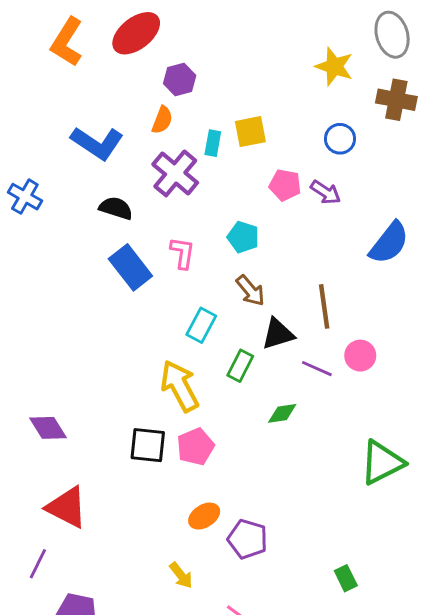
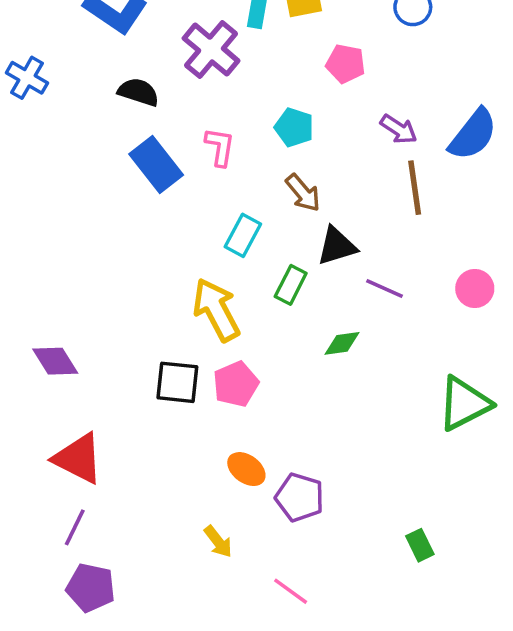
purple arrow: (326, 192) -> (399, 129), moved
brown line: (324, 306) -> (415, 188), moved
pink circle: (360, 356) -> (475, 288), moved
orange ellipse: (204, 516) -> (246, 469), turned 68
purple line: (38, 564) -> (75, 527), moved

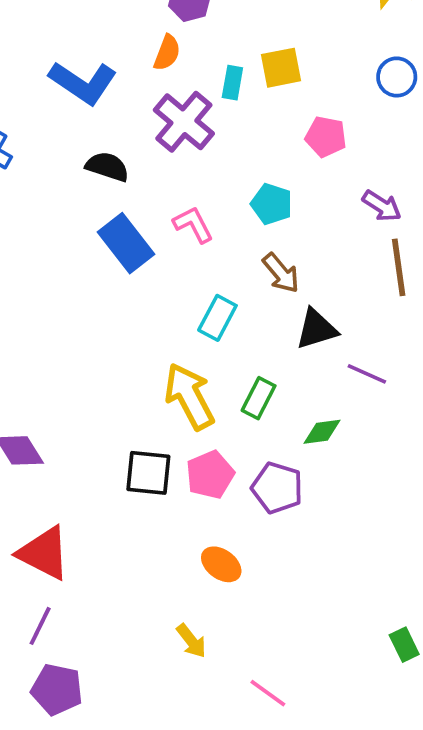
pink L-shape: (220, 147) -> (193, 224), turned -36
green rectangle: (291, 285) -> (259, 398), moved
purple pentagon: (300, 497) -> (277, 488), moved

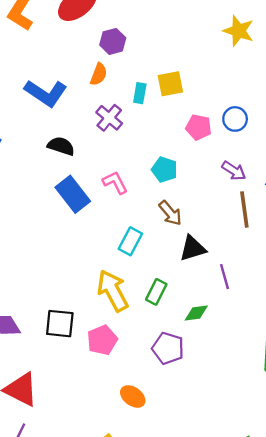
blue circle: (397, 77) -> (235, 119), moved
purple cross: (184, 122) -> (109, 118), size x0.7
purple line: (367, 374) -> (224, 277), turned 50
black square: (148, 473) -> (60, 324), moved
pink pentagon: (210, 475) -> (102, 340), moved

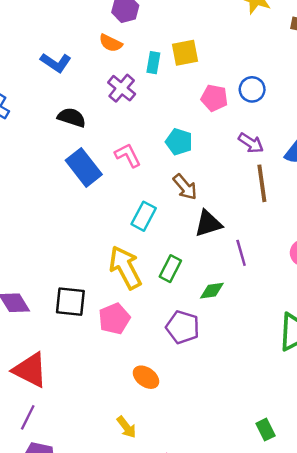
orange semicircle: (99, 74) -> (111, 43), turned 95
blue L-shape: (46, 93) -> (56, 63), size x0.7

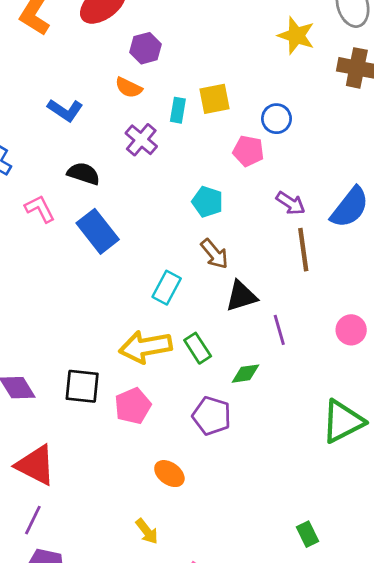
blue circle: (252, 89) -> (276, 119), moved
pink L-shape: (128, 155) -> (40, 209), moved
yellow arrow: (125, 267) -> (145, 347), turned -72
green rectangle: (170, 269) -> (198, 348), turned -60

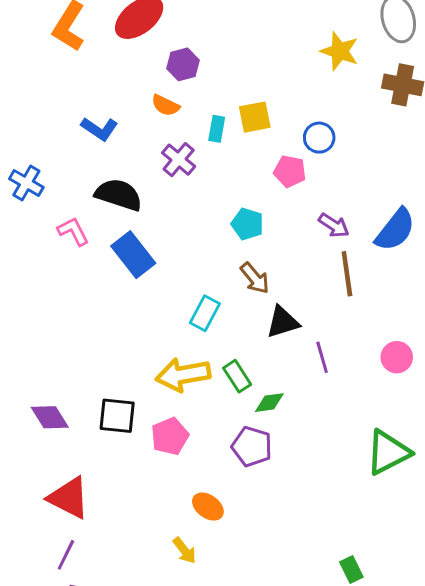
black semicircle: (84, 174) -> (119, 195), size x1.4
green diamond: (245, 374) -> (269, 403), moved
yellow arrow: (147, 531) -> (184, 550), moved

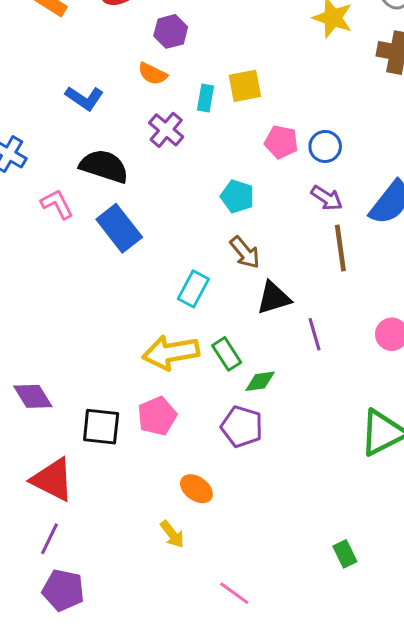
blue circle: (319, 138) -> (325, 146), moved
black square: (117, 416) -> (101, 427), moved

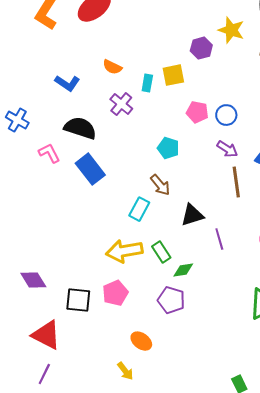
purple hexagon: (171, 31) -> (201, 48), moved
brown arrow: (245, 252) -> (160, 185), moved

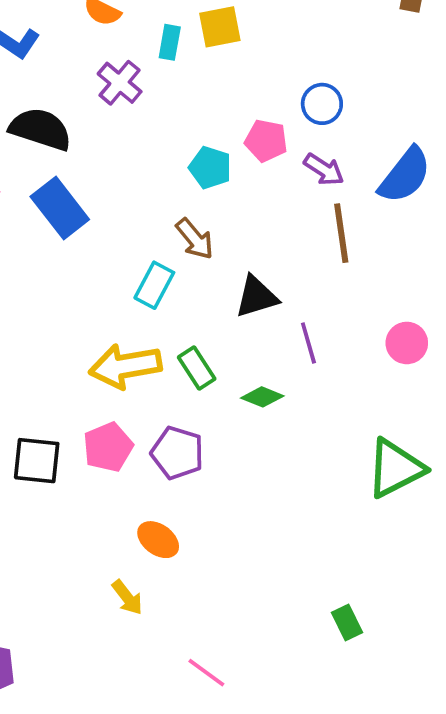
pink pentagon: (197, 112) -> (266, 141), moved
green diamond: (183, 270) -> (262, 397), moved, turned 30
purple pentagon: (171, 300) -> (177, 453), moved

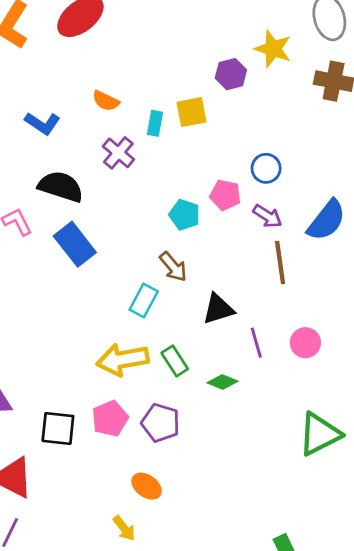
pink circle: (407, 343) -> (305, 343), moved

